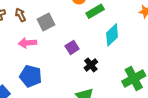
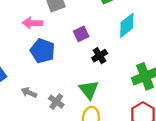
blue pentagon: (31, 76) -> (43, 51), moved

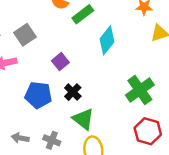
blue pentagon: (43, 51) -> (38, 95), moved
black cross: (100, 56) -> (73, 92), moved

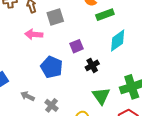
black cross: (73, 92) -> (92, 65), moved
green triangle: (83, 119) -> (101, 96), moved

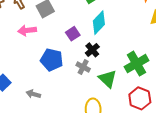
cyan diamond: (118, 41) -> (99, 23), moved
gray cross: (52, 105) -> (83, 67), moved

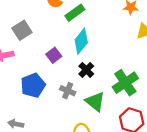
black cross: (92, 50) -> (86, 70), moved
blue pentagon: (52, 60) -> (33, 85), turned -30

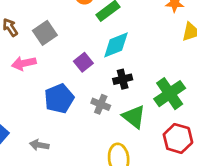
cyan diamond: (81, 41) -> (116, 45), turned 30
black cross: (86, 70) -> (123, 79), turned 32

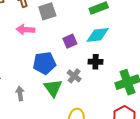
green triangle: (134, 117) -> (53, 88), moved
gray arrow: (39, 145) -> (20, 93), turned 56

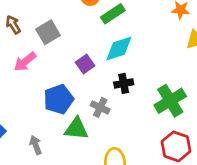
pink arrow: (25, 30) -> (25, 62), turned -30
green triangle: (53, 88) -> (76, 129), turned -36

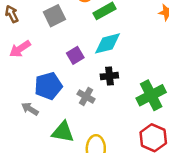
gray square: (48, 32) -> (54, 16), moved
green triangle: (76, 129) -> (63, 132), moved
gray arrow: (36, 145) -> (30, 109), moved, turned -42

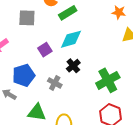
gray square: (54, 16) -> (27, 18), turned 30
black cross: (109, 76) -> (73, 66), turned -32

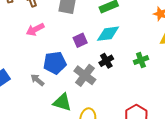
green cross: (108, 80) -> (141, 60), moved, size x0.6
gray cross: (55, 83) -> (85, 75), size x1.5

